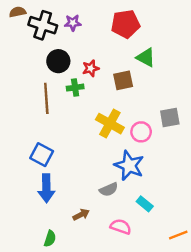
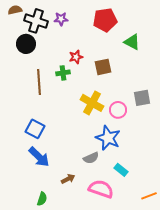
green triangle: (146, 58) -> (132, 42), moved
black circle: (58, 61) -> (26, 44), moved
blue arrow: (46, 188) -> (39, 157), turned -45
pink semicircle: (121, 227) -> (101, 189), size x1.4

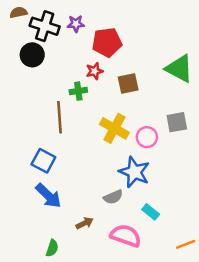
red pentagon: (105, 20) -> (107, 42), moved
green triangle: (132, 42) -> (179, 69), moved, size x1.4
brown line: (39, 82) -> (60, 117), moved

